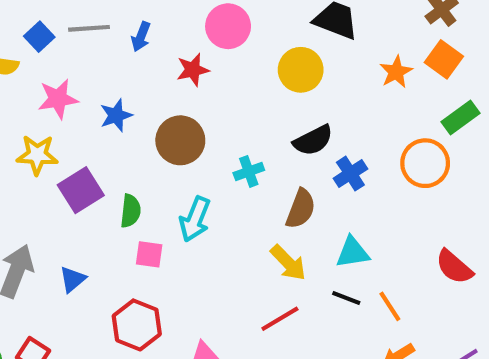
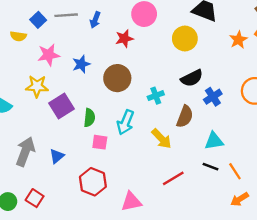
yellow arrow: (288, 263) -> (162, 139), moved

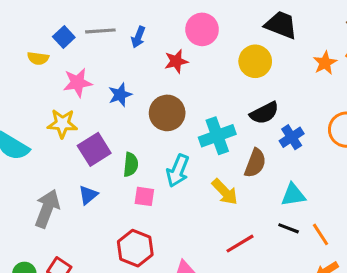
cyan cross: (156, 96) -> (217, 136), size x1.6
blue triangle: (57, 156) -> (88, 195), moved

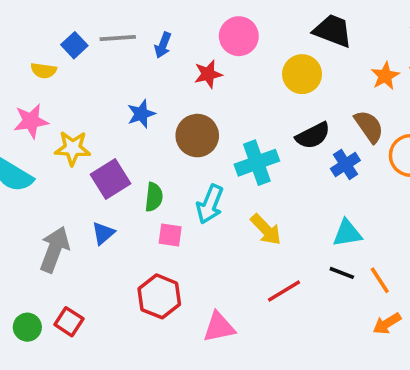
pink star: (78, 83) -> (31, 121), moved
brown semicircle: (255, 163) -> (369, 127), moved, turned -56

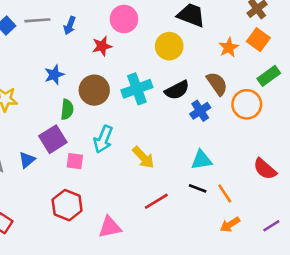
cyan cross: (257, 163) -> (137, 89), moved
purple square: (110, 179) -> (53, 139), moved
green semicircle: (154, 197) -> (67, 109), moved

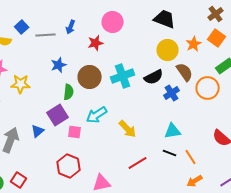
gray line: (37, 20) -> (46, 35), moved
yellow circle: (169, 46) -> (168, 50), moved
cyan arrow: (103, 139) -> (97, 115), turned 35

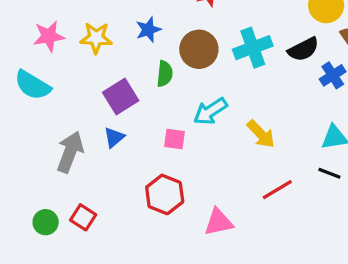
yellow star: (21, 84) -> (96, 38), moved
purple square: (58, 115) -> (121, 97), moved

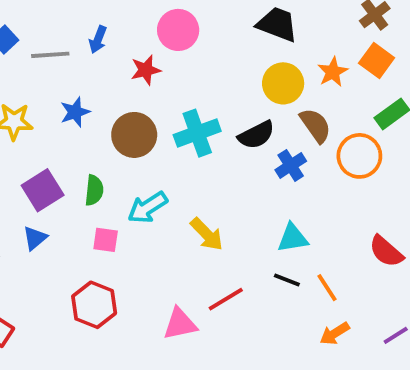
green semicircle: (165, 74) -> (94, 190), moved
pink triangle: (218, 222) -> (180, 324), moved

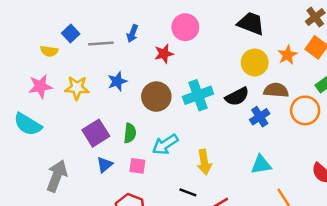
brown semicircle: (316, 125) -> (276, 90), turned -50
yellow arrow: (207, 234) -> (204, 162), turned 35
blue triangle: (35, 238) -> (105, 165), moved
black line: (287, 280) -> (188, 192), moved

